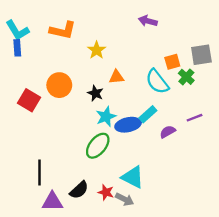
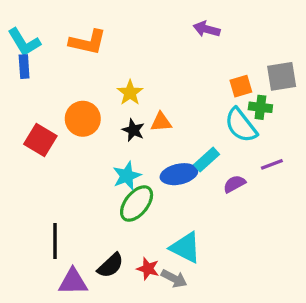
yellow star: (97, 50) -> (130, 93), moved
orange triangle: (116, 77) -> (161, 122), moved
green cross: (186, 77) -> (260, 107), turned -35
cyan semicircle: (157, 82) -> (241, 125), moved
cyan star: (106, 117) -> (127, 176), moved

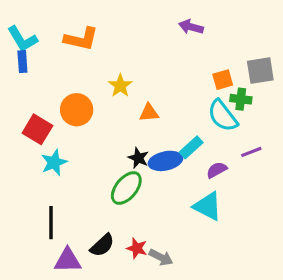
black star: (133, 130) -> (138, 158), moved
cyan star: (127, 176) -> (54, 162), moved
cyan triangle: (185, 248) -> (208, 206), moved

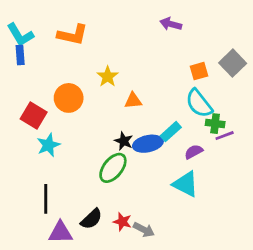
gray square: (260, 71) -> (233, 63), turned -35
green cross: (241, 99) -> (215, 124), moved

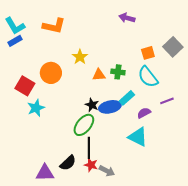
blue rectangle: (20, 55) -> (15, 41), turned 64
green cross: (215, 124) -> (118, 72), moved
black line: (46, 199) -> (89, 148), moved

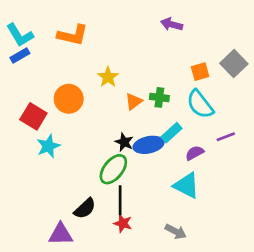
orange triangle: (99, 75) -> (134, 101), turned -32
black semicircle: (68, 163) -> (85, 208), moved
gray arrow: (107, 171) -> (176, 231), moved

